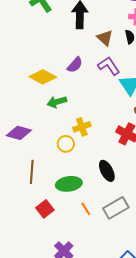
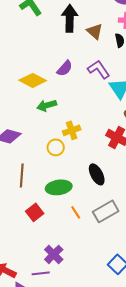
brown triangle: (105, 38) -> (95, 31), moved

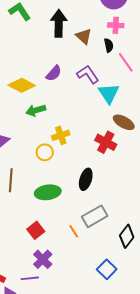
black ellipse: (97, 174) -> (86, 179), turned 45
red square: (35, 212) -> (36, 230), moved
orange line: (76, 212) -> (74, 231), moved

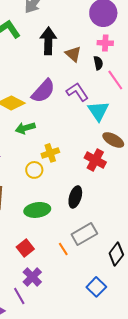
purple semicircle: (54, 73) -> (43, 91), size x1.5
purple line: (30, 278) -> (19, 296), turned 66

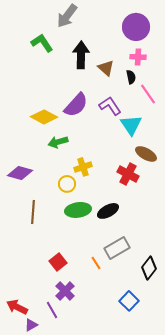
black ellipse: (75, 197) -> (108, 211), turned 45
green ellipse: (37, 210) -> (78, 210), moved

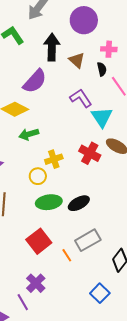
purple circle: (136, 27) -> (84, 20), moved
purple semicircle: (76, 105) -> (35, 81), moved
red cross: (128, 174) -> (90, 153), moved
red square: (58, 262) -> (39, 241), moved, size x1.4

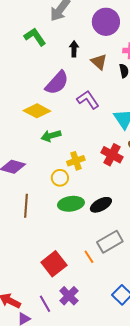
black arrow: (52, 47) -> (74, 49), size x0.6
purple L-shape: (81, 98) -> (88, 100), moved
red square: (39, 241) -> (54, 264), moved
purple cross: (36, 283) -> (69, 296), moved

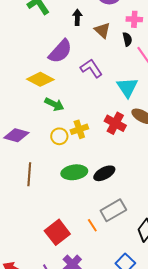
green arrow: (51, 136) -> (54, 104), turned -138
yellow circle: (60, 178) -> (59, 136), moved

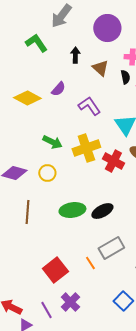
purple semicircle: (60, 51) -> (58, 89), size x0.6
yellow diamond: (40, 79) -> (27, 98), moved
yellow cross: (79, 129) -> (86, 148), moved, size x1.5
yellow circle: (59, 136) -> (47, 173), moved

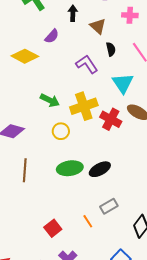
black semicircle: (125, 77) -> (111, 49), moved
purple semicircle: (58, 89) -> (52, 36), moved
yellow circle: (47, 173) -> (61, 131), moved
gray rectangle: (111, 248) -> (109, 206), size x0.7
red square: (55, 270) -> (53, 228), size x0.7

